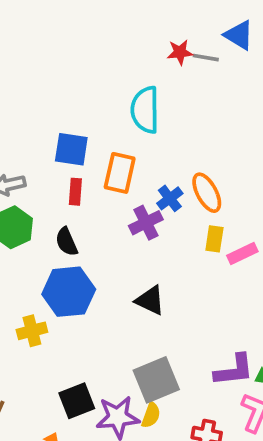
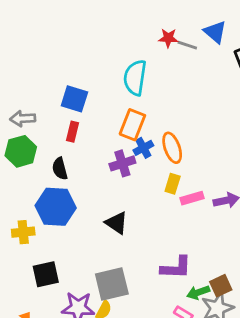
orange rectangle: (120, 173) -> (132, 125), moved
purple L-shape: (234, 370) -> (176, 268), moved
black square: (77, 401) -> (46, 274), moved

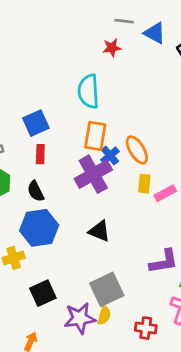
gray line: (187, 45) -> (124, 21), moved
blue square: (74, 99) -> (36, 123), turned -30
purple cross: (122, 163) -> (93, 174), size x1.5

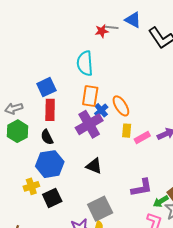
gray line: (124, 21) -> (111, 27), moved
red rectangle: (40, 154) -> (50, 110), size x1.5
black square: (43, 293) -> (52, 198), moved

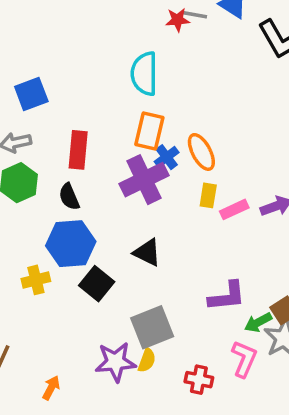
blue square: (46, 87) -> (31, 94), moved
black square: (52, 198) -> (97, 284), moved, turned -30

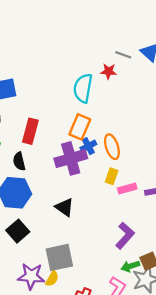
red star: (178, 20) -> (108, 71), moved
black square: (97, 284) -> (18, 231), moved
purple L-shape: (227, 296) -> (125, 236), moved, turned -52

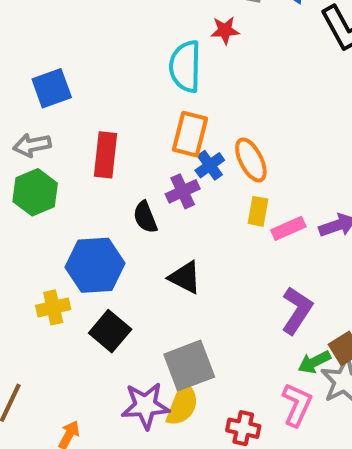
purple cross: (71, 158) -> (183, 191), size x0.6
black semicircle: (19, 161) -> (145, 217), moved
yellow semicircle: (52, 279) -> (182, 404), size x1.5

